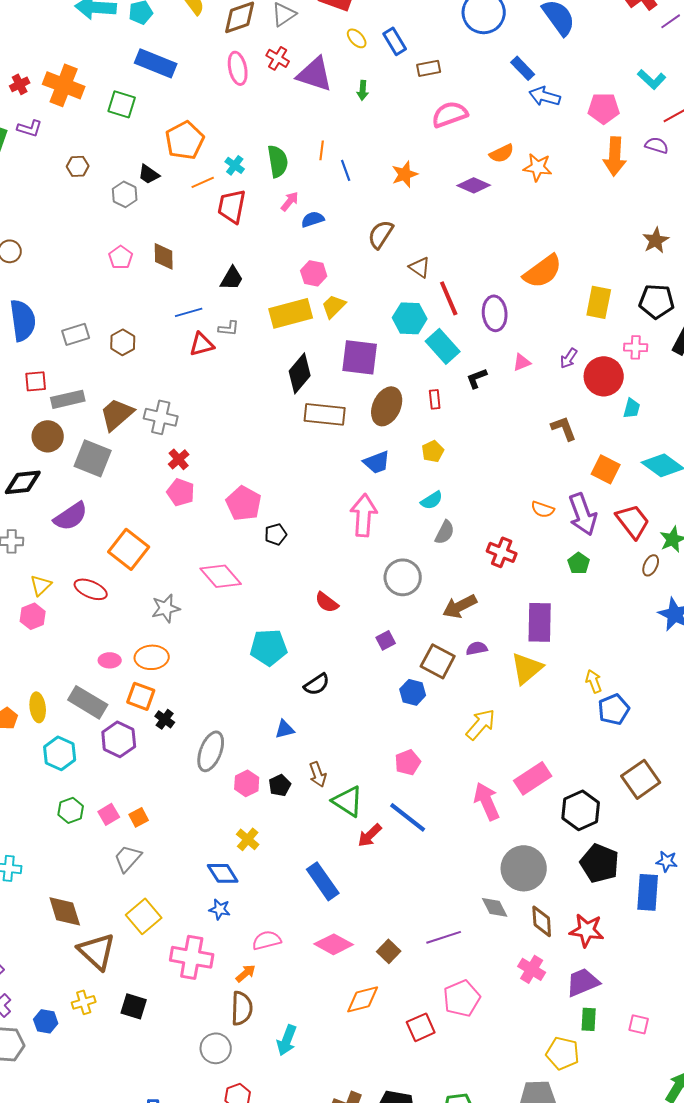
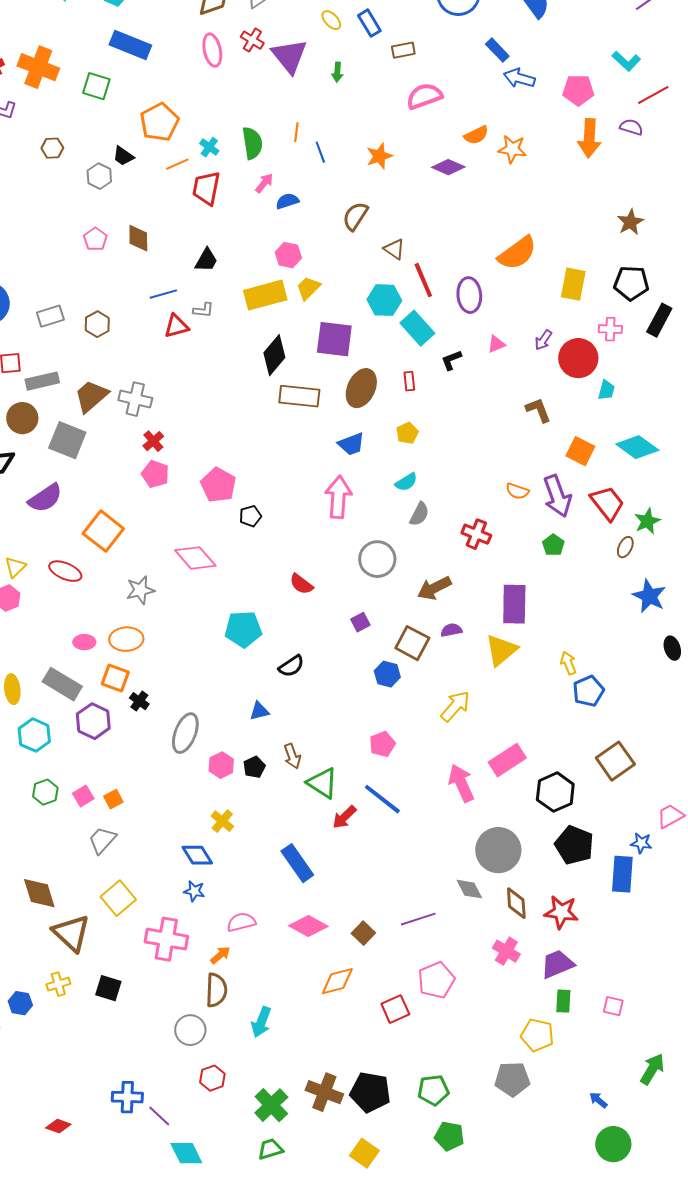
purple triangle: (315, 74) -> (289, 56), turned 33

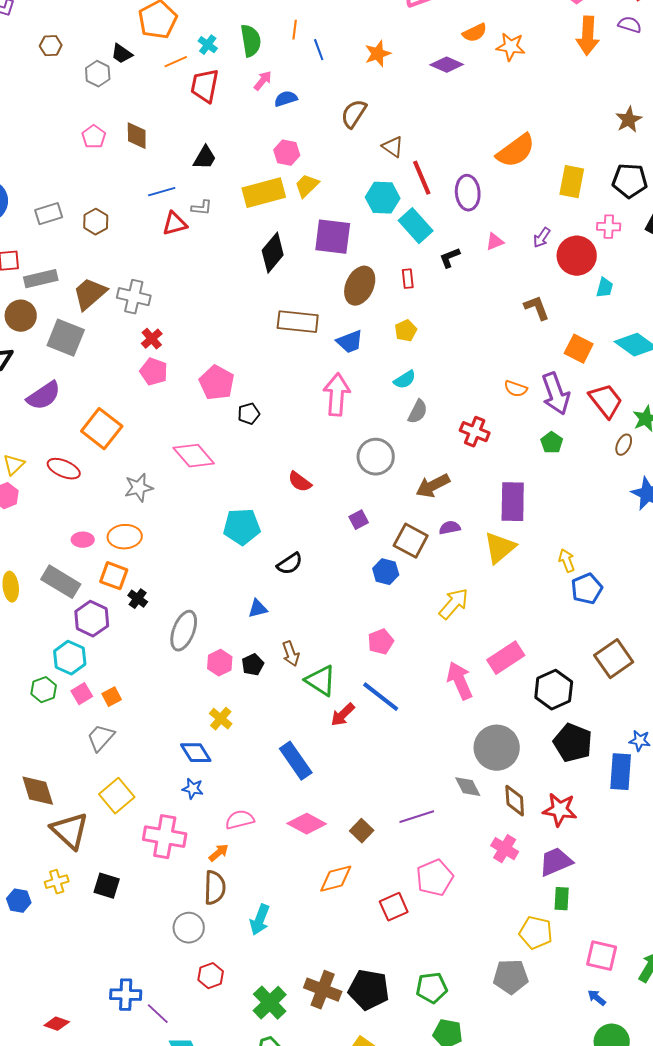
brown rectangle: (299, 396) -> (298, 322), moved
cyan hexagon: (34, 735) -> (70, 658), moved
pink square: (613, 1006) -> (602, 956), moved, size x1.5

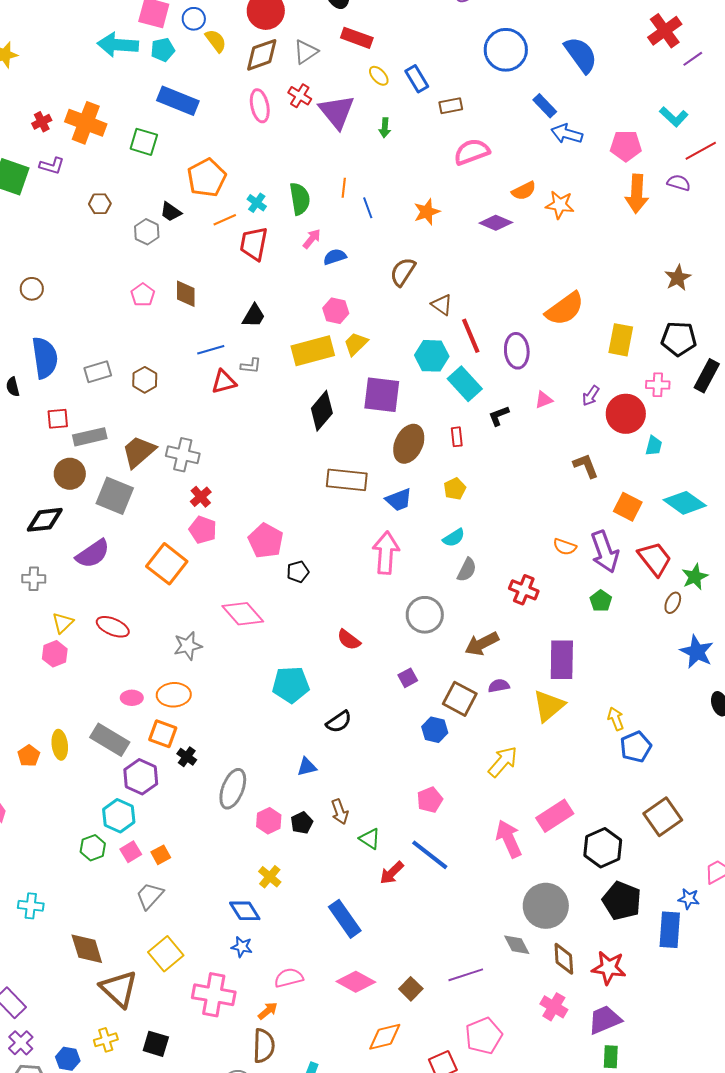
orange square: (102, 429) -> (167, 564), moved
green triangle: (321, 681) -> (370, 839), size x0.7

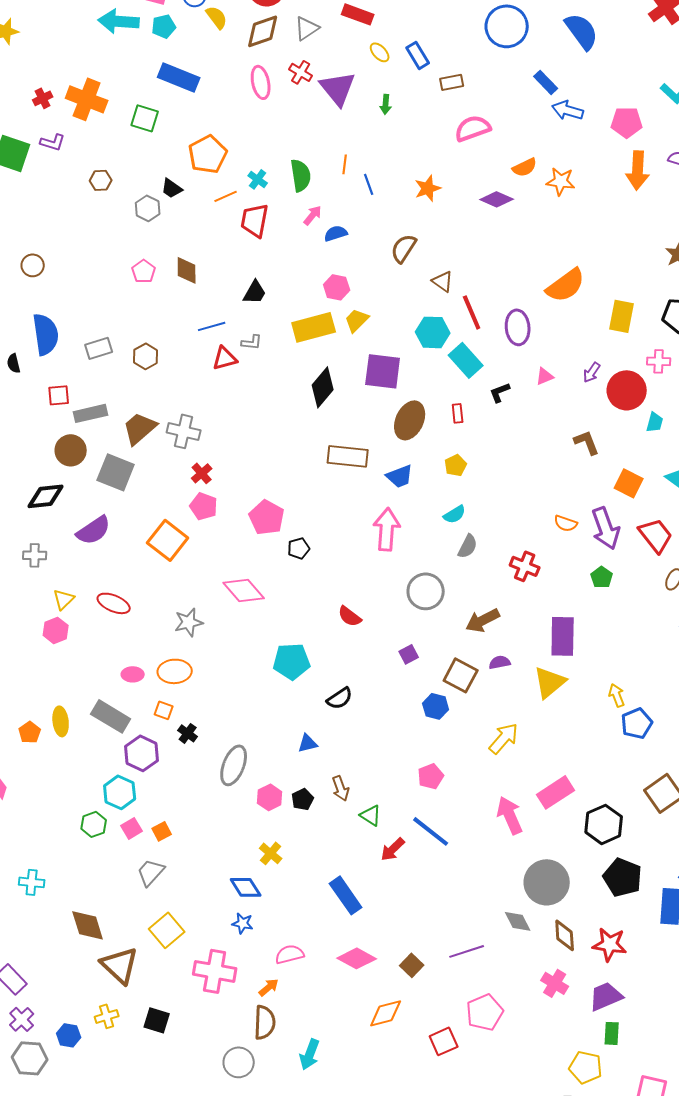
orange square: (163, 734) -> (164, 710), size x0.7

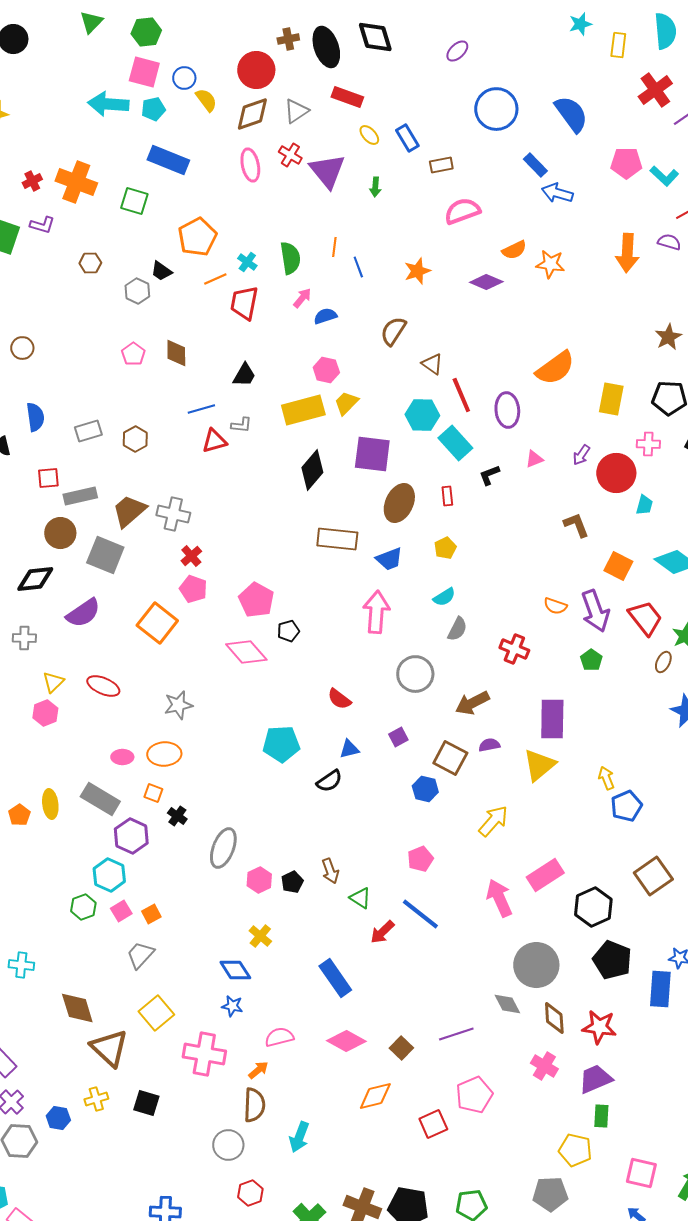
pink pentagon: (627, 122) -> (626, 163), moved
blue semicircle: (46, 334) -> (35, 417), size x0.7
pink diamond: (244, 590) -> (246, 652), moved
blue triangle: (308, 743) -> (349, 749), moved

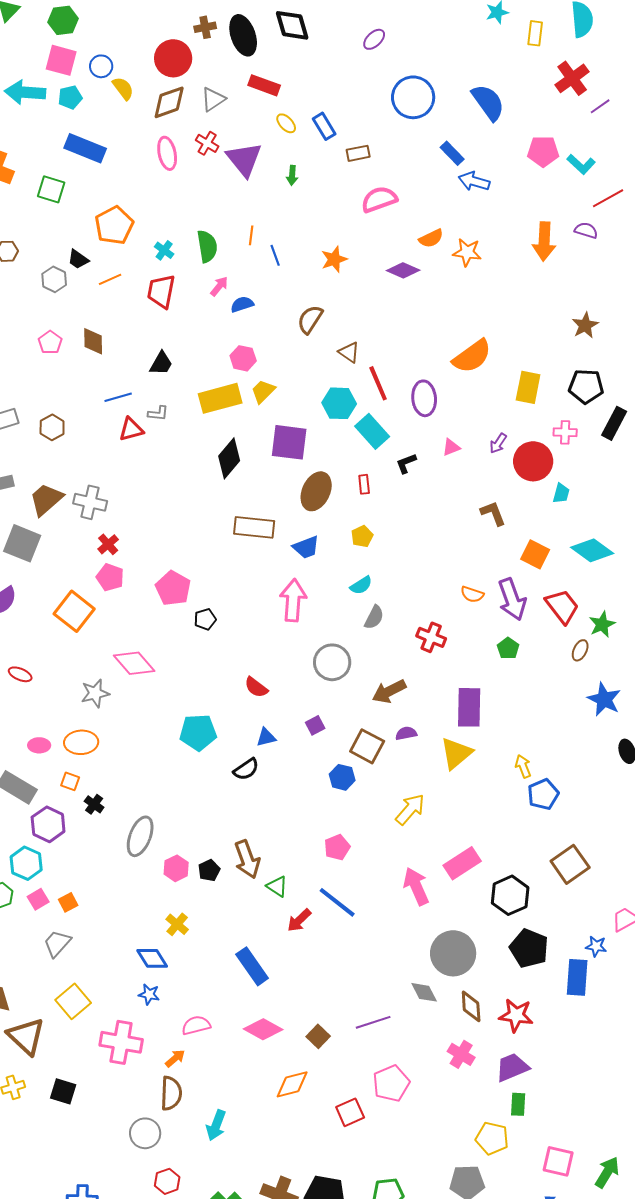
orange line: (215, 279) -> (110, 279), moved
pink diamond: (246, 652) -> (134, 663), moved
red ellipse: (103, 686) -> (20, 674), size x0.7
brown arrow: (330, 871) -> (247, 859), size x1.5

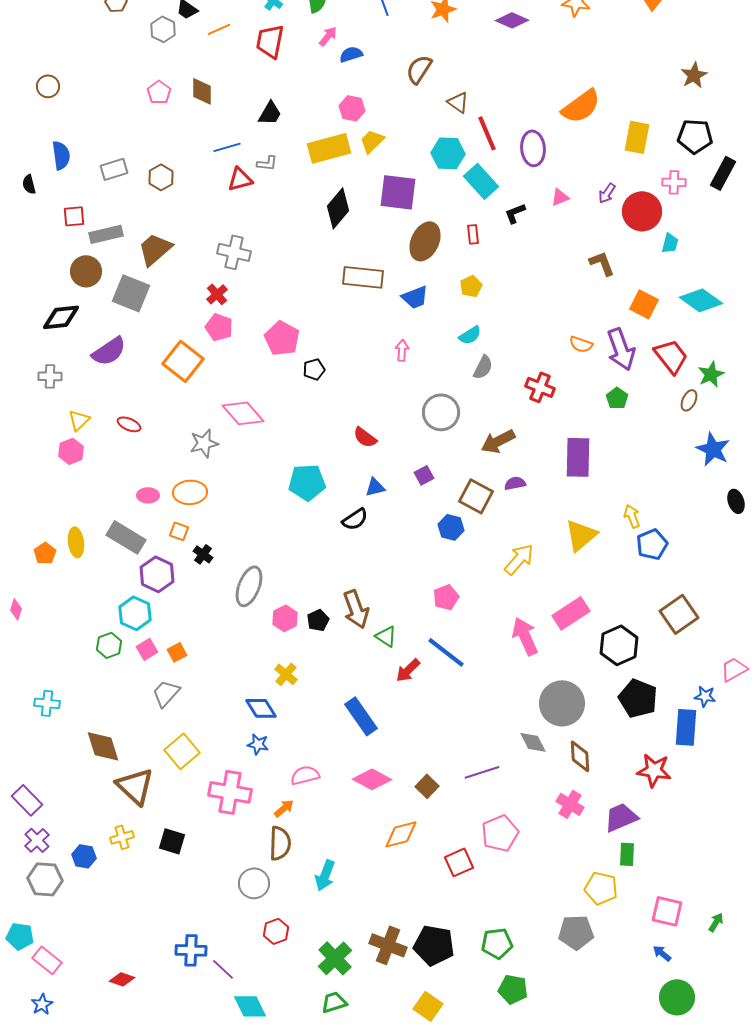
gray cross: (90, 502) -> (234, 252), moved
pink arrow: (293, 600) -> (402, 350), size x0.5
yellow triangle: (456, 753) -> (581, 535), moved
red star: (516, 1015) -> (654, 770), moved
green arrow: (607, 1172) -> (716, 922), size x0.6

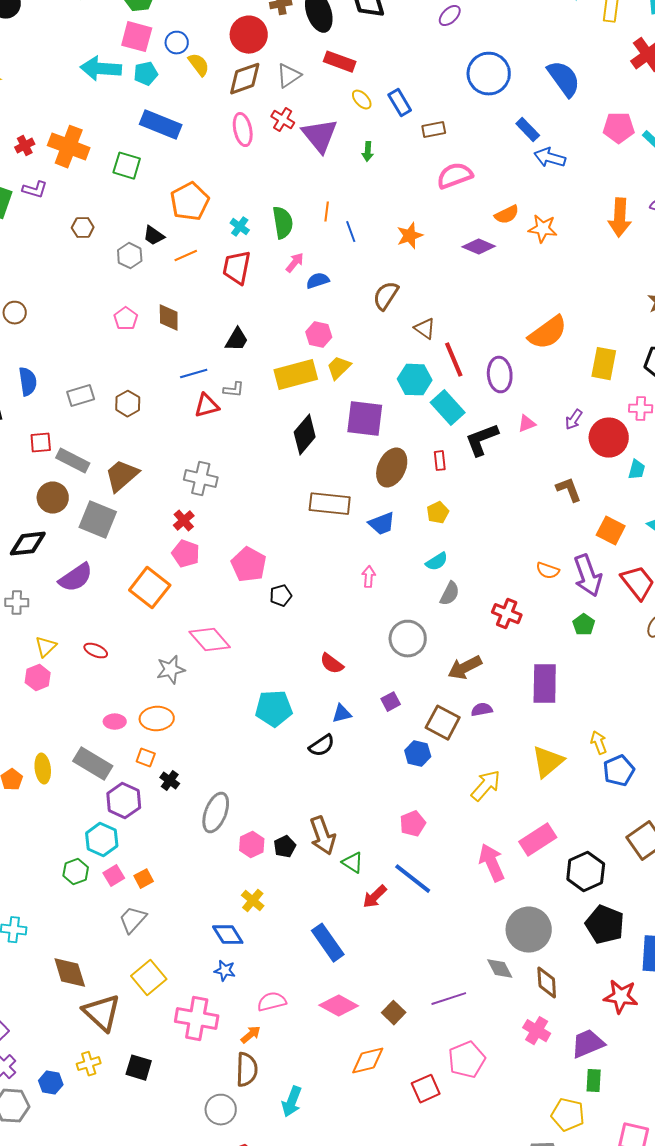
black L-shape: (515, 213) -> (482, 440), size x1.6
gray rectangle: (106, 234) -> (73, 461), turned 40

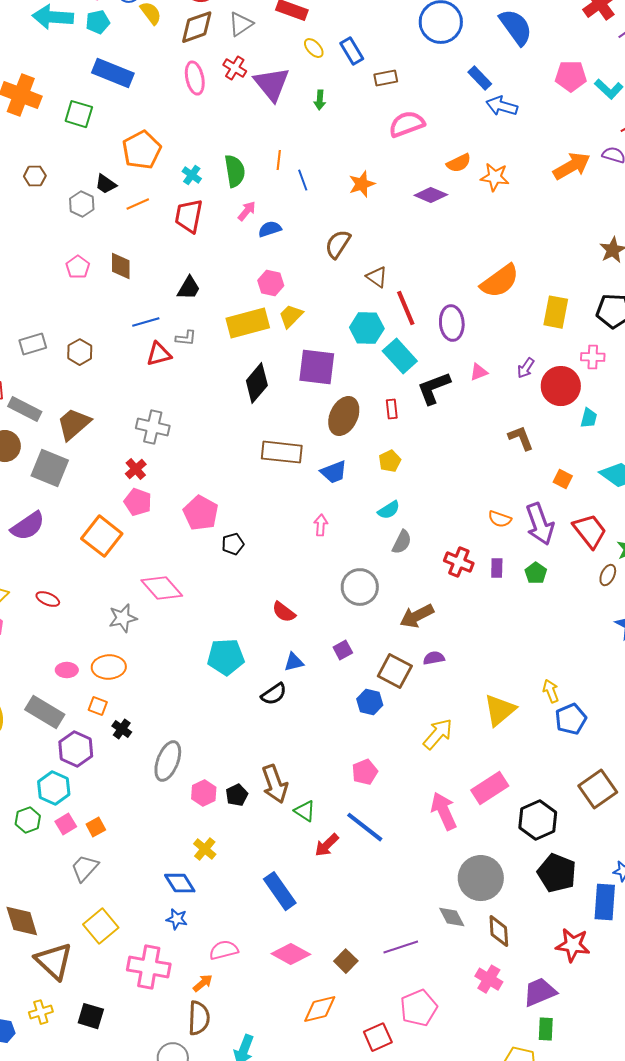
orange arrow: (620, 218) -> (572, 166), turned -123
orange square: (611, 531) -> (563, 479), size x0.7
purple rectangle: (545, 684) -> (497, 568), moved, size x0.5

